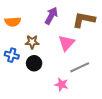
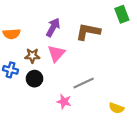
pink triangle: (66, 43) -> (56, 54), moved

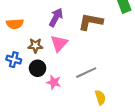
pink star: (64, 102) -> (54, 82), moved
yellow semicircle: (116, 108) -> (100, 97), moved, turned -128

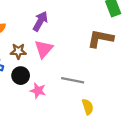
brown L-shape: (91, 22) -> (100, 39), moved
gray line: (86, 73) -> (73, 80), turned 36

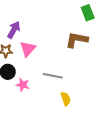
purple arrow: (40, 21) -> (14, 30), moved

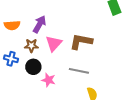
brown L-shape: (77, 40) -> (81, 41), moved

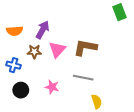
black circle: (33, 67) -> (21, 90), moved

